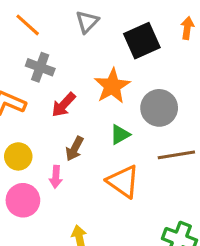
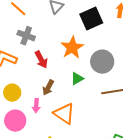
red arrow: (64, 105) -> (41, 60), turned -72
orange triangle: (123, 181) -> (64, 114), moved

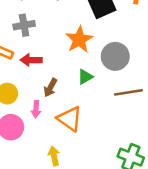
gray cross: (26, 36) -> (24, 25), turned -30
red arrow: (41, 60) -> (31, 60), moved, turned 120

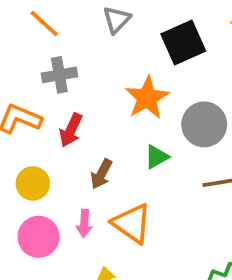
red arrow: (31, 60) -> (71, 130), turned -66
pink arrow: (36, 109) -> (84, 223), moved

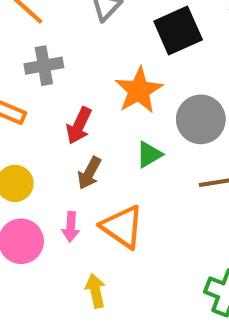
red arrow: (71, 130) -> (79, 126), moved

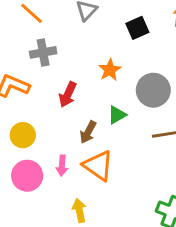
black square: (178, 31) -> (137, 28), size x0.7
orange star: (139, 90) -> (110, 70), size x0.7
brown arrow: (89, 173) -> (88, 132), moved

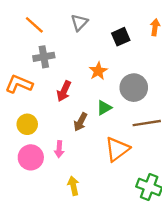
orange triangle: (98, 166) -> (117, 149), moved, turned 48

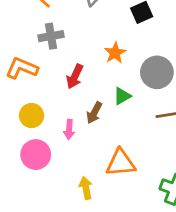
pink arrow: (59, 149) -> (69, 129), moved
orange triangle: (117, 149) -> (121, 163), moved, turned 32

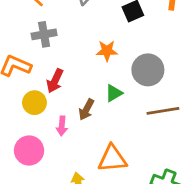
orange star: (115, 53) -> (107, 51), turned 30
red arrow: (75, 77) -> (55, 81), moved
yellow circle: (32, 116) -> (34, 103), moved

